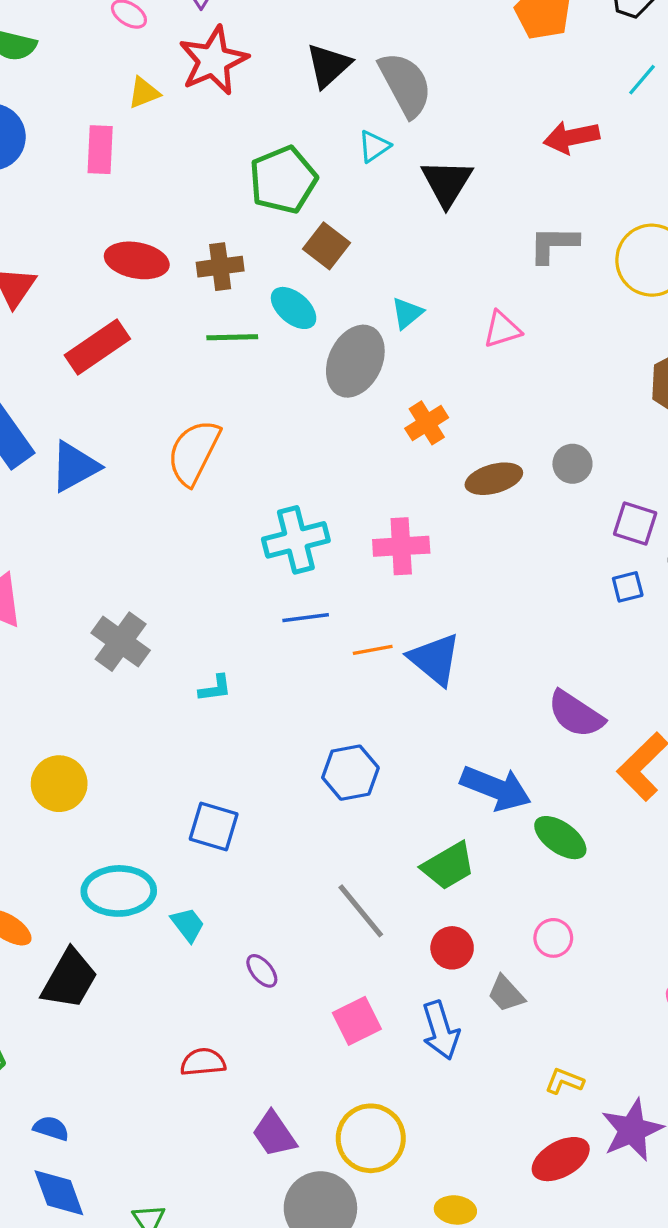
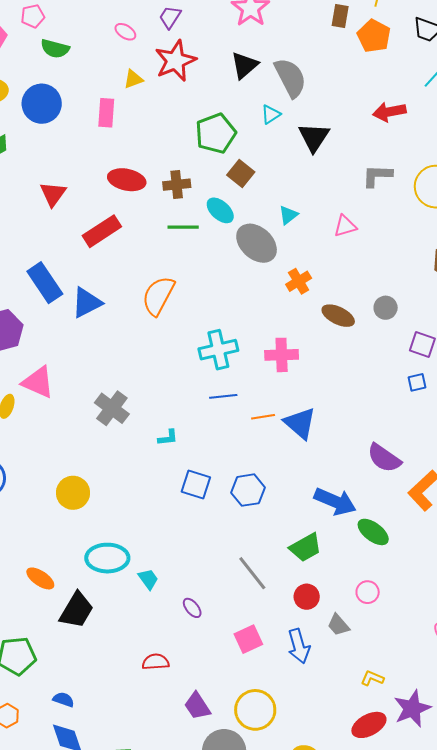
gray ellipse: (355, 361) -> (257, 243), turned -75
brown ellipse: (494, 479) -> (338, 316), turned 40
blue square: (214, 826) -> (196, 485), moved

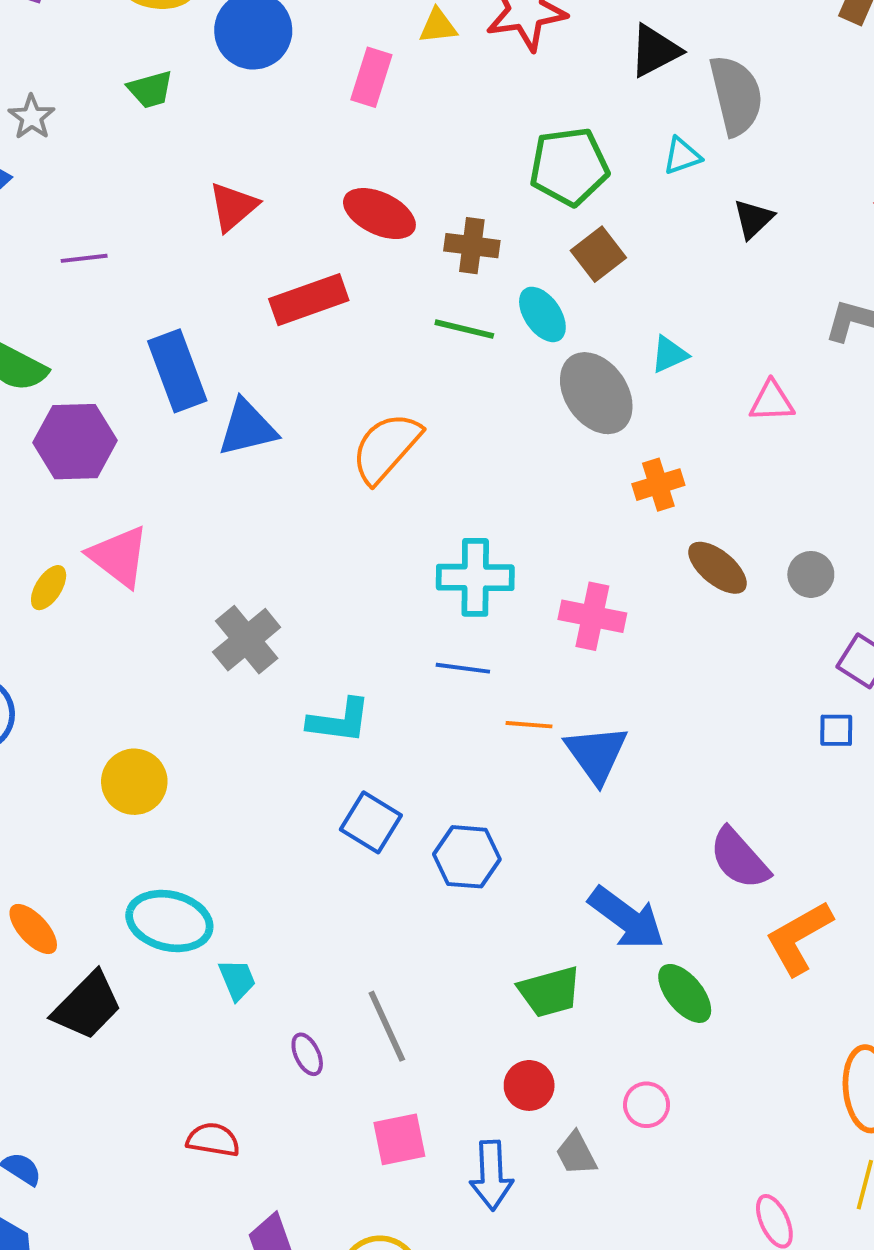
black triangle: (314, 137) -> (753, 219), size x0.7
cyan L-shape: (168, 438) -> (339, 721), size x1.6
gray line: (252, 573) -> (387, 1026), moved

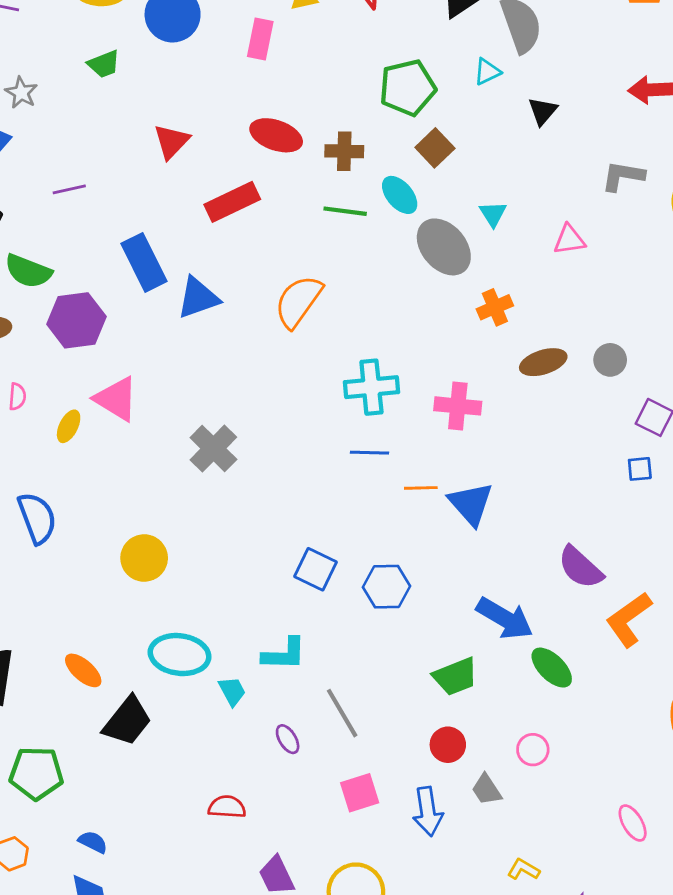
cyan triangle: (669, 354) -> (493, 214), turned -32
brown ellipse: (718, 568) -> (543, 362), turned -51
cyan L-shape: (339, 721) -> (284, 654), moved

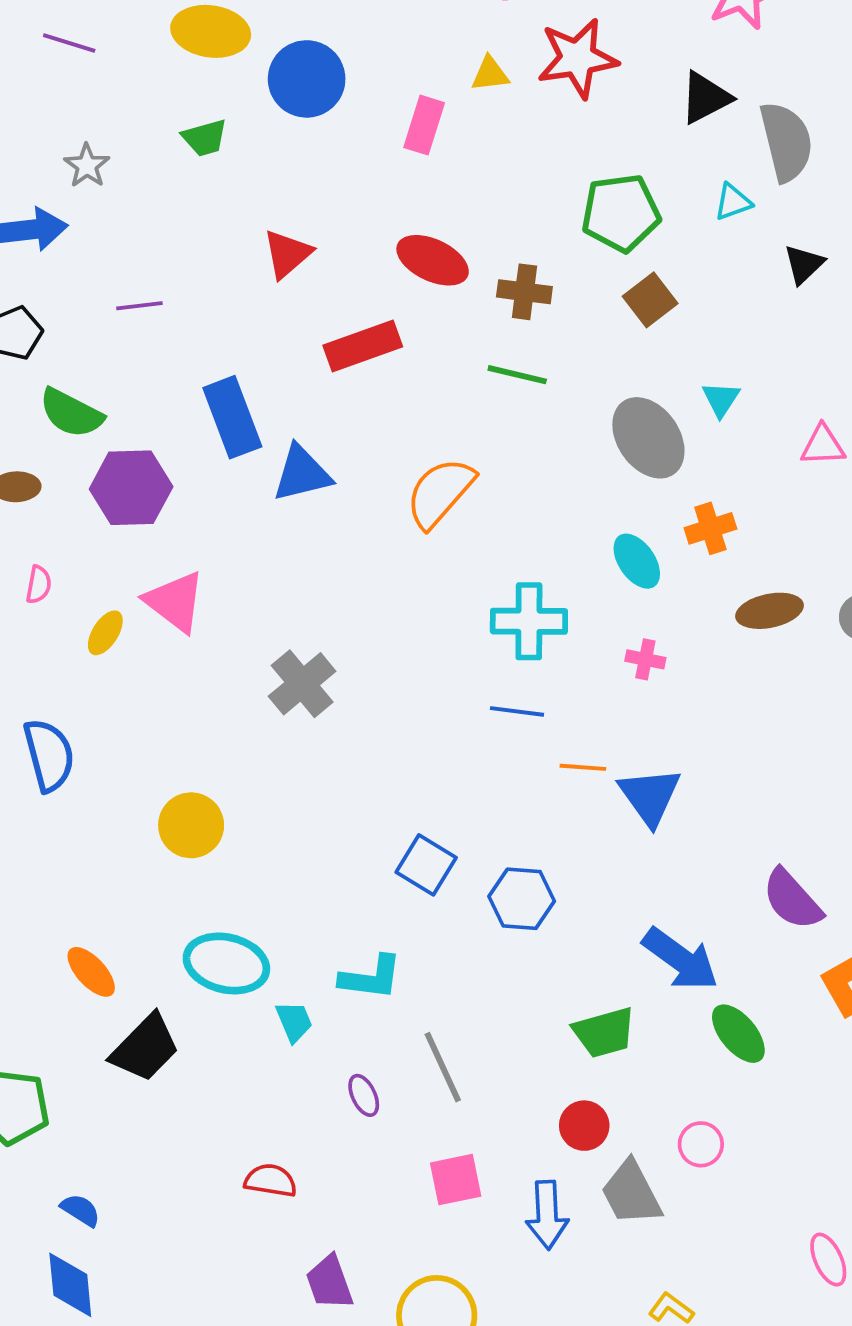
cyan ellipse: (400, 195) -> (637, 561), moved
pink cross: (458, 406) -> (645, 659), size x0.6
gray trapezoid: (486, 790) -> (631, 1193), size x1.5

